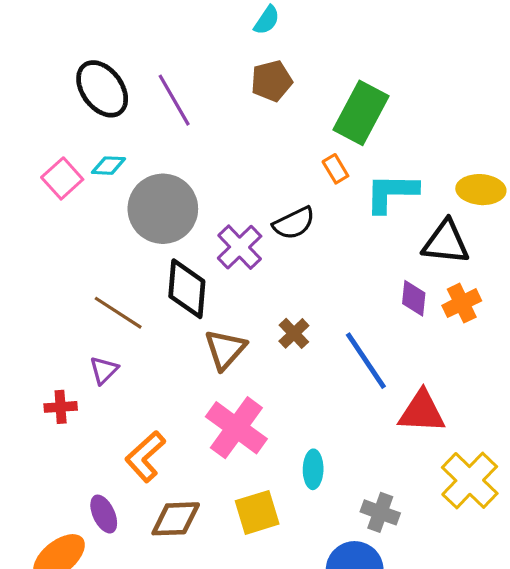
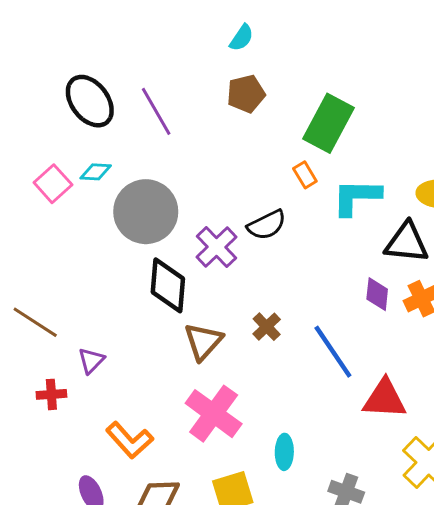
brown line: (118, 313) -> (35, 322), moved
orange L-shape: (145, 456) -> (130, 440), turned -90

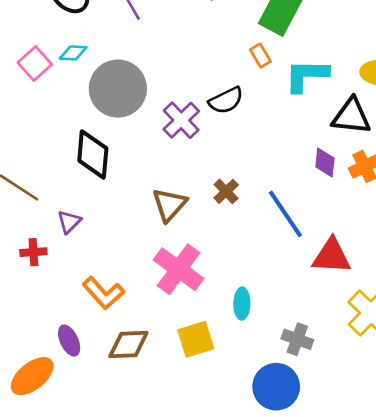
black diamond: (168, 285) -> (93, 155), moved

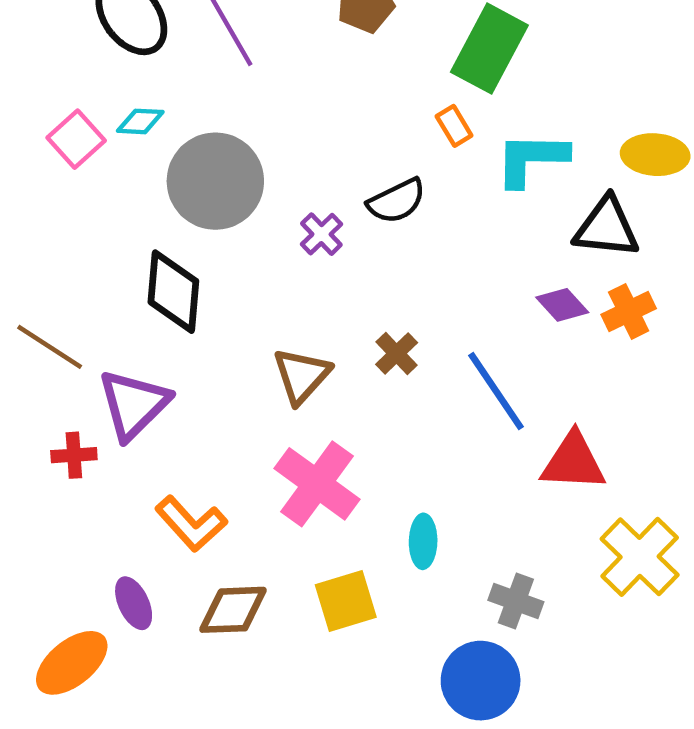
purple cross: (181, 120) -> (321, 234), size x0.7
purple diamond: (325, 162) -> (562, 305), turned -48
purple triangle: (69, 222) -> (134, 404), size x1.8

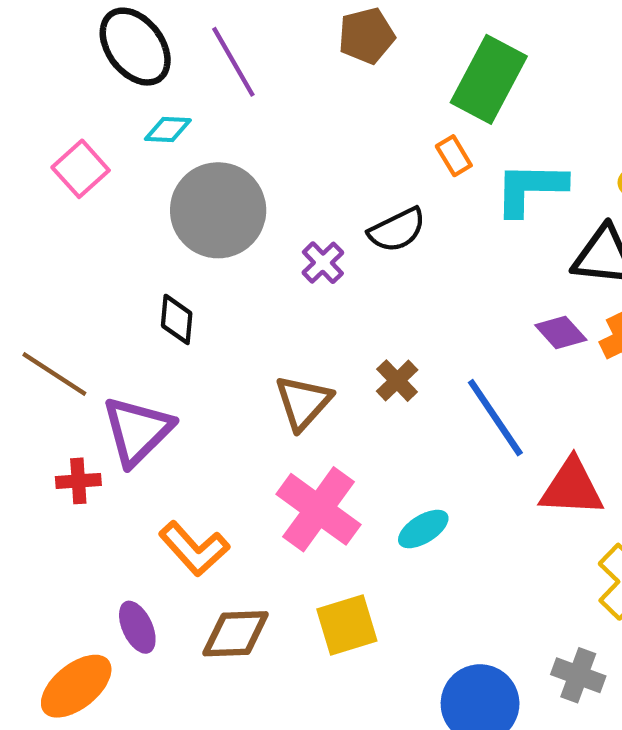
cyan diamond: (140, 121) -> (168, 130), moved
black diamond: (173, 292) -> (177, 319), size x0.6
cyan ellipse: (423, 541) -> (423, 529), moved, turned 57
gray cross: (516, 601) -> (578, 675), moved

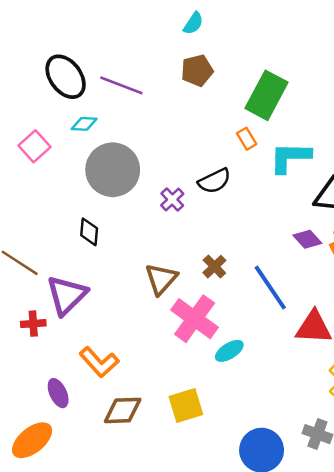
purple line: (233, 62) -> (121, 85), turned -39
pink cross: (318, 509) -> (195, 319), moved
purple ellipse: (137, 627) -> (58, 393), moved

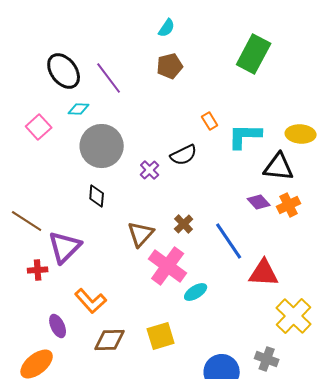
purple line: (121, 85) -> (109, 78), turned 32
green rectangle: (267, 95) -> (254, 54), moved
black diamond: (89, 232) -> (97, 196), moved

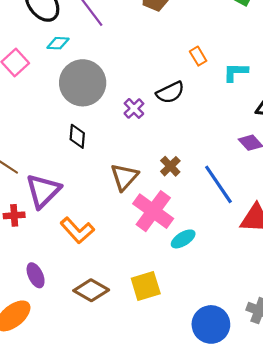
cyan L-shape: (245, 136) -> (236, 72), size x0.7
orange L-shape: (91, 301) -> (77, 230), moved
brown diamond: (110, 340) -> (91, 290), turned 32

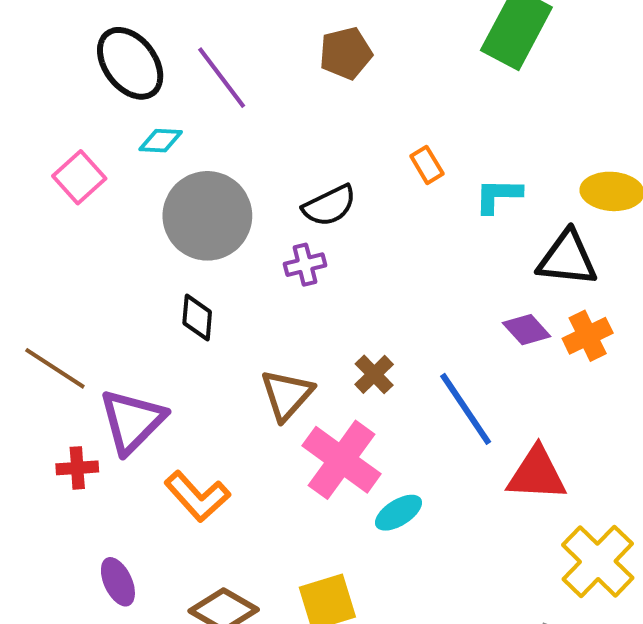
black semicircle: (170, 92) -> (329, 206), moved
purple cross: (134, 108) -> (305, 265), turned 30

